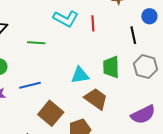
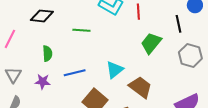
green trapezoid: (111, 67) -> (151, 43), moved, turned 40
cyan triangle: (80, 75) -> (115, 70), moved, turned -30

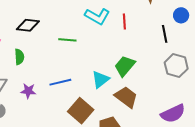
green trapezoid: (151, 43) -> (125, 66), moved
green semicircle: (47, 54) -> (19, 57), moved

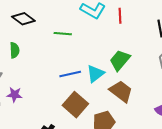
black diamond: (28, 25) -> (23, 19), turned 30
blue line: (60, 82) -> (70, 74), moved
purple star: (28, 91) -> (14, 95), moved

